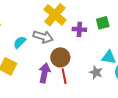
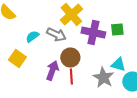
purple cross: (79, 29) -> (93, 32), size x1.6
gray star: (96, 72) -> (103, 78), size x1.5

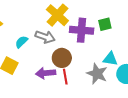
purple arrow: (52, 70) -> (46, 73), turned -108

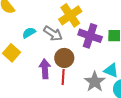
purple arrow: (46, 73) -> (45, 69), turned 78

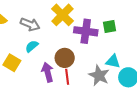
cyan semicircle: (29, 33) -> (32, 46), moved
gray arrow: (53, 34) -> (30, 24), moved

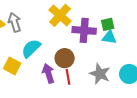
gray arrow: (30, 24) -> (15, 22), moved, turned -126
cyan semicircle: (32, 46) -> (31, 48), size x1.5
cyan triangle: (113, 61) -> (109, 37), moved

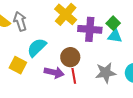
green square: (108, 24) -> (113, 23), turned -32
purple arrow: (48, 73) -> (54, 72), turned 120
gray star: (100, 74) -> (106, 73), turned -30

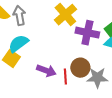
cyan semicircle: (37, 47) -> (18, 43), moved
brown circle: (70, 57) -> (80, 68), moved

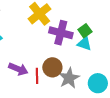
gray star: (97, 78) -> (69, 78), turned -30

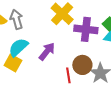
purple arrow: (18, 69) -> (47, 51), moved, turned -66

